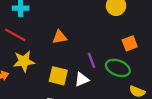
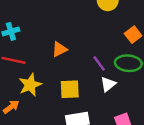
white triangle: (82, 79) -> (108, 84), moved

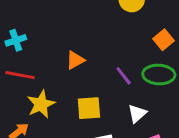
white triangle: (108, 84) -> (137, 114), moved

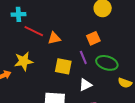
orange square: (163, 40) -> (93, 38), moved
red line: (20, 75) -> (34, 31), moved
yellow square: (89, 108) -> (63, 66), moved

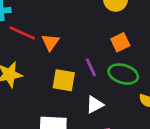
orange triangle: (54, 38) -> (50, 42), turned -40
orange square: (93, 38) -> (120, 42), moved

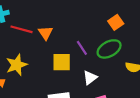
orange square: (120, 42) -> (116, 22), moved
green ellipse: (123, 74) -> (109, 49), turned -35

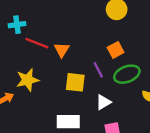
orange square: (116, 22) -> (116, 50), moved

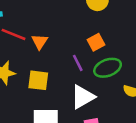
yellow square: (75, 82) -> (38, 80), moved
white triangle: (103, 102) -> (83, 97), size x1.5

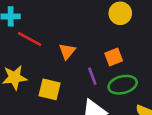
orange triangle: (40, 42) -> (67, 51), moved

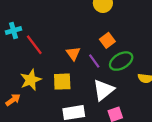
red line: (30, 39) -> (34, 45), turned 40
orange triangle: (67, 51) -> (73, 53), moved

